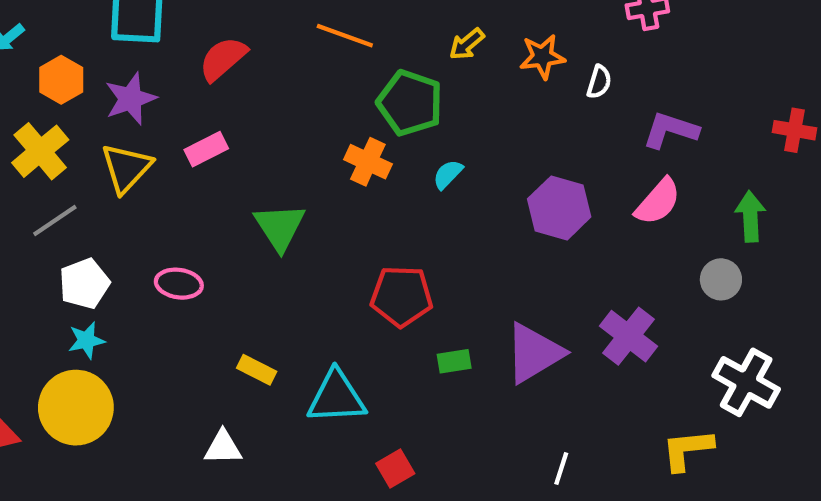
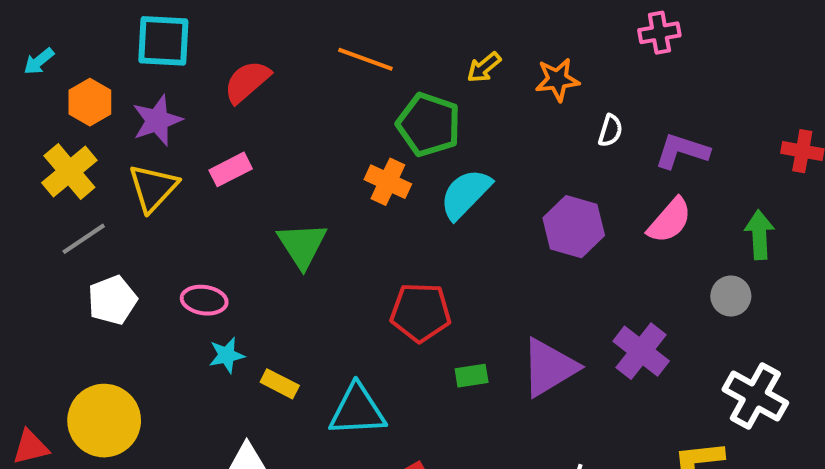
white semicircle: (599, 82) -> (610, 131), moved
cyan semicircle: (448, 174) -> (465, 194), size x1.8
cyan star: (86, 340) -> (227, 355), moved

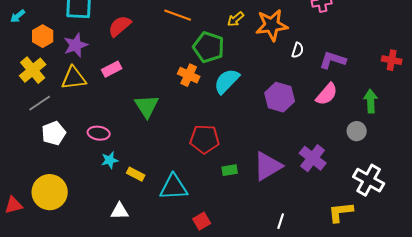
orange star: (557, 80) -> (272, 25), size x1.5
yellow triangle: (153, 188) -> (74, 78), turned 40

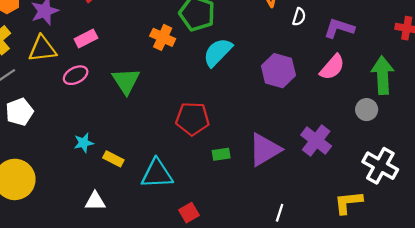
orange cross: (189, 75) -> (163, 37), moved
green arrow: (371, 101) -> (383, 75), size x1.4
pink ellipse: (99, 133) -> (76, 75), moved, turned -35

